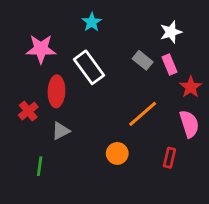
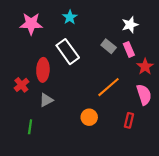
pink star: (41, 49) -> (31, 24), moved

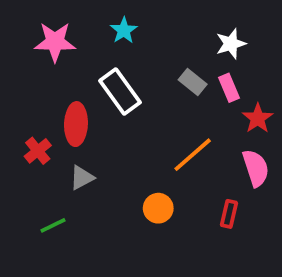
green line: (30, 127) -> (53, 225), turned 56

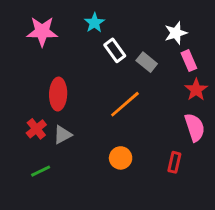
pink rectangle: (229, 88) -> (189, 61), moved
white rectangle: (120, 92) -> (115, 50), moved, size x0.7
red cross: (38, 151) -> (36, 129), moved
orange line: (193, 155) -> (125, 104), moved

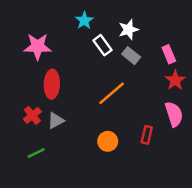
pink star: (42, 32) -> (38, 47), moved
white star: (176, 33) -> (128, 30), moved
red rectangle: (174, 162) -> (147, 135), moved

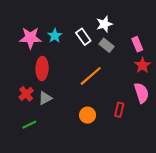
cyan star: (84, 21) -> (55, 36), moved

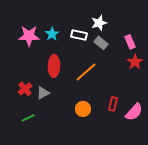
white rectangle: (83, 37) -> (79, 35), turned -42
red ellipse: (42, 69) -> (54, 66), moved
pink semicircle: (141, 93) -> (134, 112), moved, turned 60

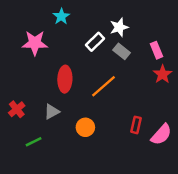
cyan star: (52, 34) -> (61, 16), moved
white rectangle: (79, 35) -> (95, 42), turned -56
red cross: (25, 89) -> (17, 109), moved
orange circle: (83, 109) -> (85, 127), moved

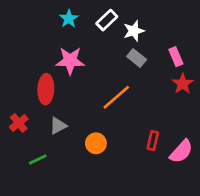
white rectangle: (95, 42) -> (107, 20), moved
pink star: (35, 43) -> (70, 61), moved
red ellipse: (65, 79) -> (46, 89), moved

